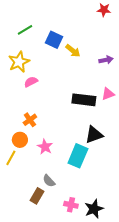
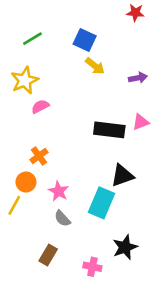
blue square: (54, 40) -> (85, 40), moved
gray semicircle: (49, 181) -> (62, 219), moved
black star: (94, 209) -> (125, 247), moved

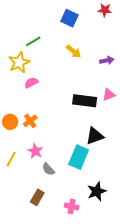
green line: (32, 39) -> (33, 41), moved
blue square: (85, 40) -> (69, 18), moved
orange circle: (26, 182) -> (10, 122), moved
pink star: (59, 191) -> (35, 151), moved

